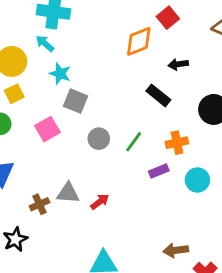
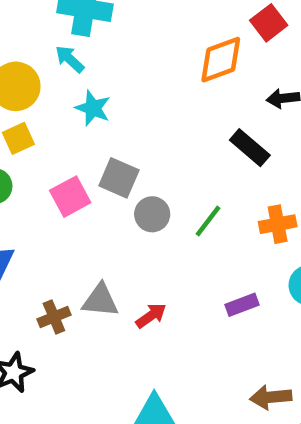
gray square: (76, 101) -> (119, 178), moved
purple rectangle: (159, 171) -> (242, 305), moved

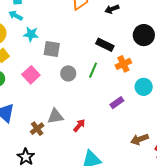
black rectangle: (250, 148) -> (105, 45), moved
gray square: (119, 178) -> (52, 49), moved
red arrow: (151, 316) -> (79, 125), moved

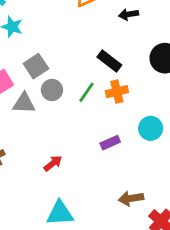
gray square: (52, 49) -> (36, 66), moved, turned 36
orange cross: (123, 64) -> (117, 92), moved
gray triangle: (55, 116) -> (24, 103), moved

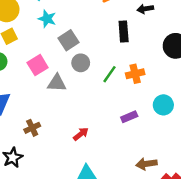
black rectangle: (109, 61) -> (124, 31), moved, turned 48
gray square: (36, 66) -> (69, 40), moved
gray circle: (52, 90) -> (81, 63), moved

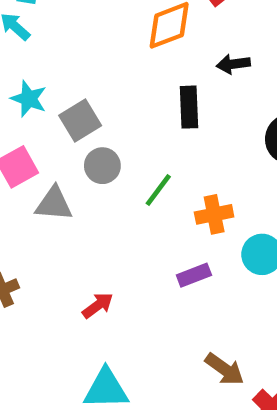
cyan star: (47, 19) -> (29, 99), moved
orange cross: (135, 74) -> (214, 214), moved
brown arrow: (146, 164) -> (224, 369), turned -138

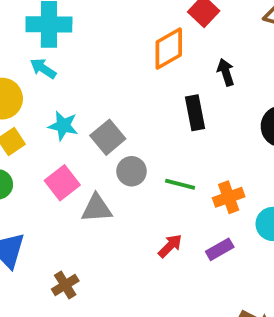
black arrow: (233, 64) -> (226, 72), turned 88
green line: (158, 190) -> (180, 184), turned 76
red arrow: (98, 306) -> (170, 246), moved

